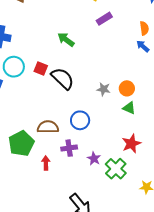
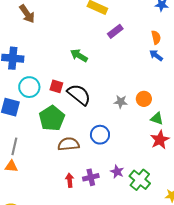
green triangle: (129, 108) -> (157, 119), moved
green pentagon: (21, 143) -> (52, 118), moved
red star: (131, 144) -> (160, 140), moved
purple cross: (69, 148) -> (91, 177), moved

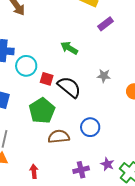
cyan circle: (29, 87) -> (26, 66), moved
gray star: (121, 102) -> (104, 76), moved
red arrow: (70, 180) -> (34, 171), moved

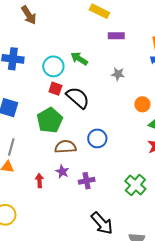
purple rectangle: (105, 24) -> (116, 36), turned 35
cyan circle: (26, 66) -> (53, 66), moved
gray star: (104, 76) -> (118, 74), moved
purple star: (107, 164) -> (62, 172), moved

